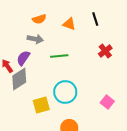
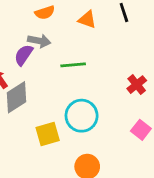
red cross: (105, 51) -> (137, 85), moved
purple semicircle: (23, 58) -> (24, 55), moved

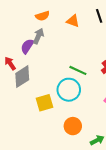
gray arrow: (39, 41) -> (38, 36), turned -77
green line: (73, 65) -> (78, 70), moved, turned 30

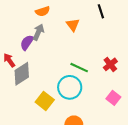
orange triangle: (73, 21) -> (73, 25), moved, turned 32
yellow square: (44, 103) -> (45, 101), turned -36

